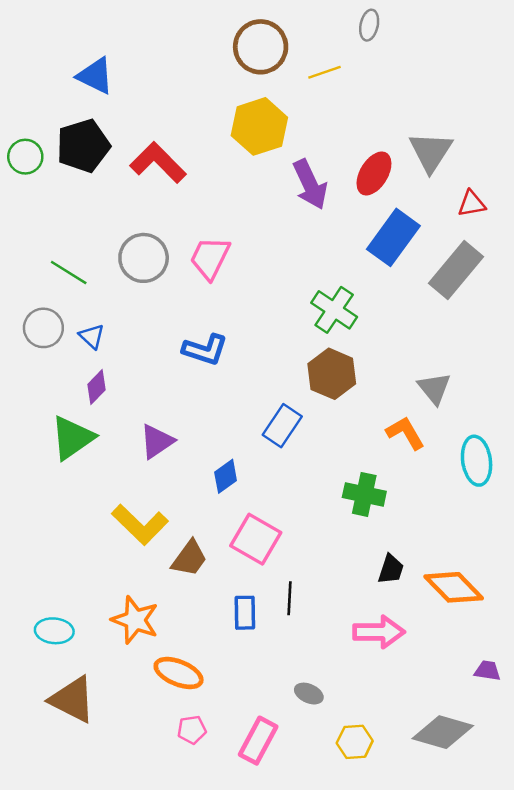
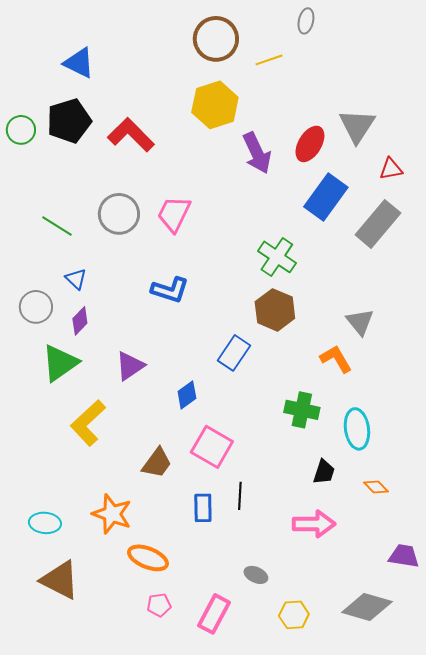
gray circle: (43, 328) -> (36, 307), moved
cyan ellipse: (477, 461) -> (357, 429), moved
yellow L-shape: (140, 525) -> (88, 423), moved, turned 93
orange diamond: (454, 587) -> (376, 487), size x0.5
purple trapezoid: (487, 671) -> (404, 556), size x1.4

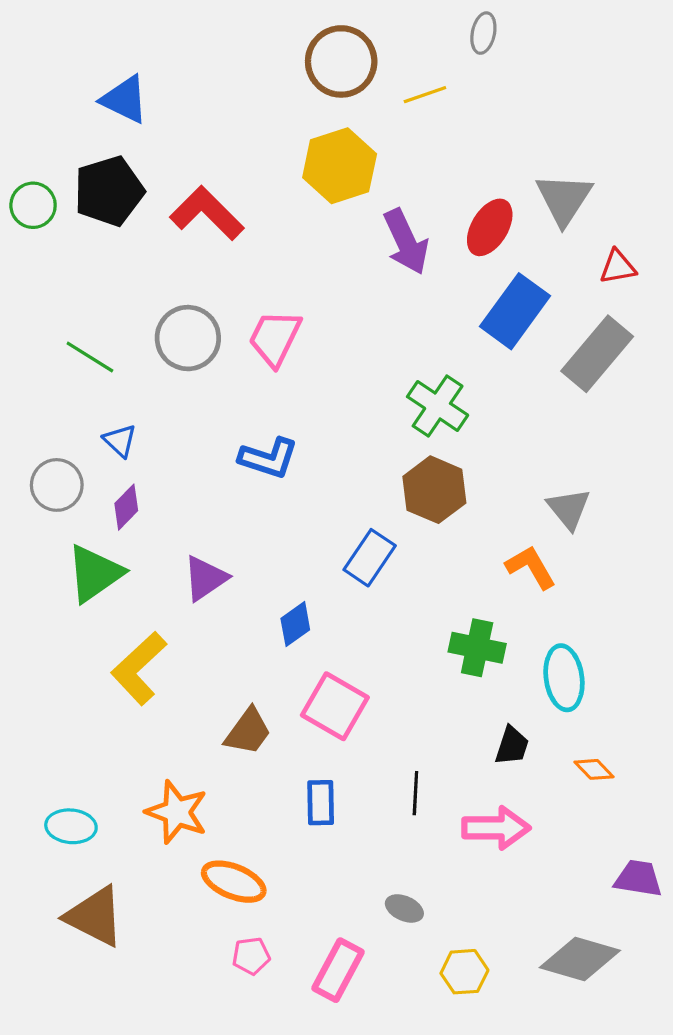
black line: (240, 496) -> (415, 793), moved

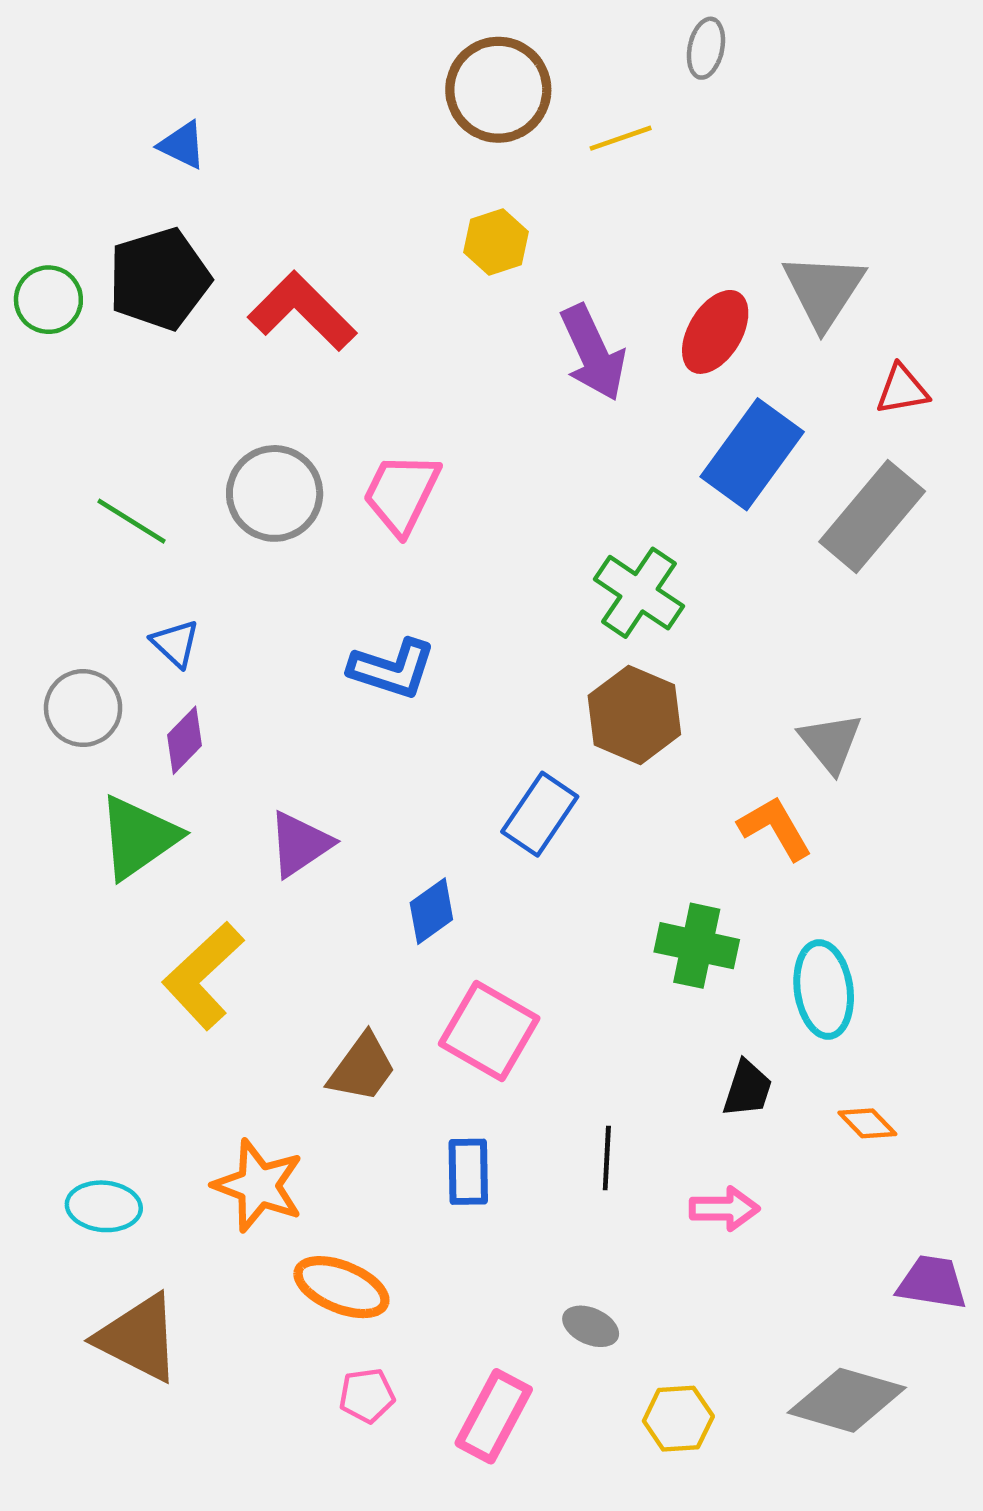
blue triangle: (125, 99) -> (182, 145), size x0.7
yellow hexagon: (340, 166) -> (496, 242), size x0.6
pink arrow: (496, 828) -> (724, 1209), size x0.7

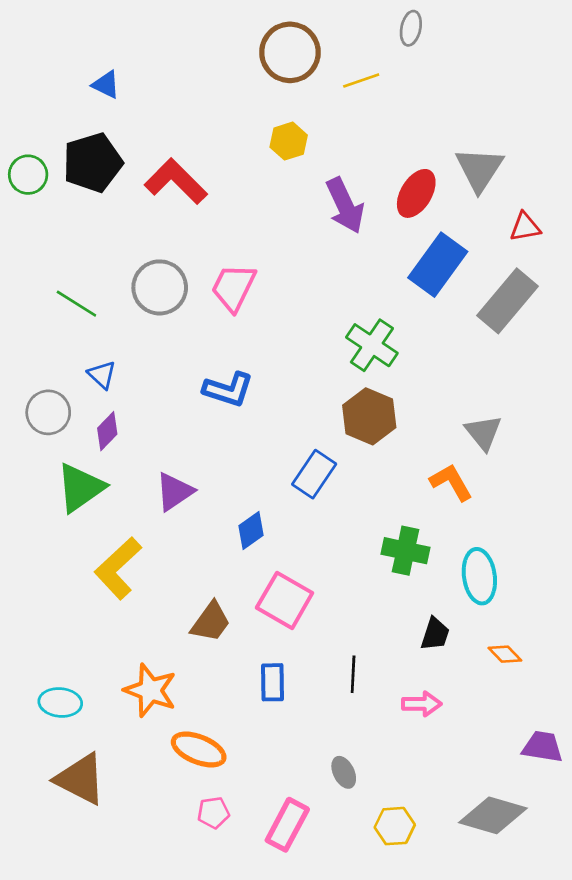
gray ellipse: (591, 1326) -> (344, 772), turned 40

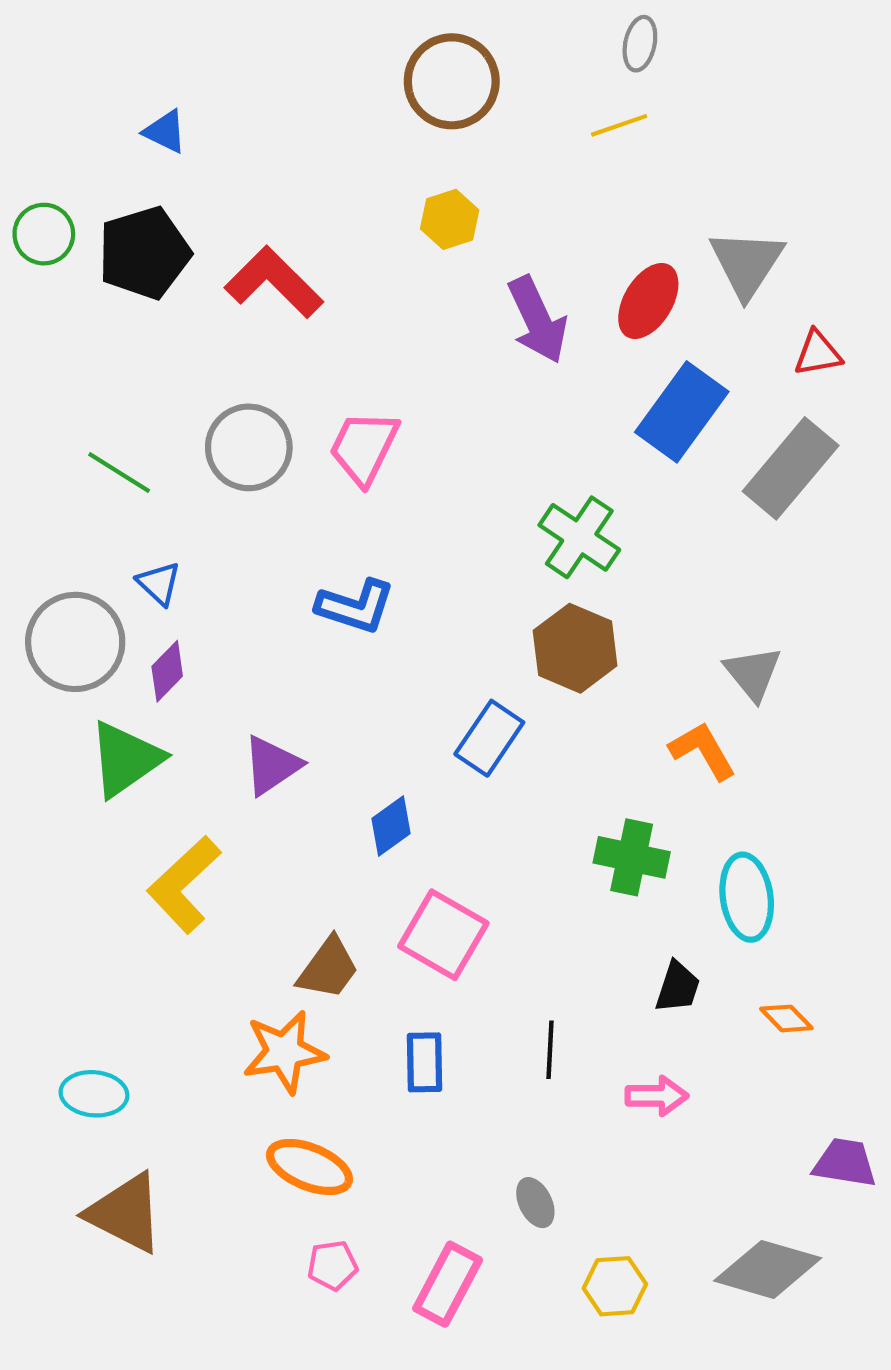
yellow line: (361, 81) -> (619, 125), moved
green circle: (28, 175) -> (44, 234), moved
gray circle: (48, 412) -> (75, 642), size x1.4
orange star: (150, 690) -> (284, 1052), moved, turned -30

